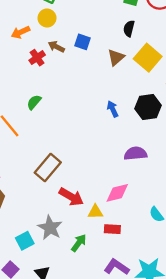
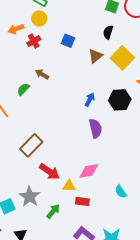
brown arrow: (56, 47) -> (42, 74), moved
red cross: (37, 58) -> (34, 41), moved
blue arrow: (113, 109) -> (90, 100), turned 48
purple semicircle: (135, 154) -> (95, 128), moved, turned 78

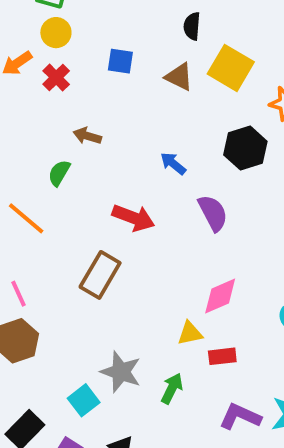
brown triangle: (95, 56) -> (179, 77), turned -42
blue arrow: (90, 100) -> (173, 164), moved, turned -64
red arrow: (49, 172) -> (133, 218), moved

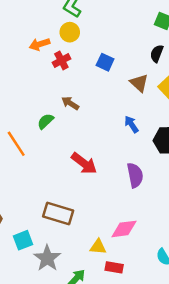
blue arrow: (173, 164) -> (131, 124), moved
brown rectangle: (100, 275) -> (58, 213), moved, turned 60
cyan square: (84, 400) -> (23, 240), moved

